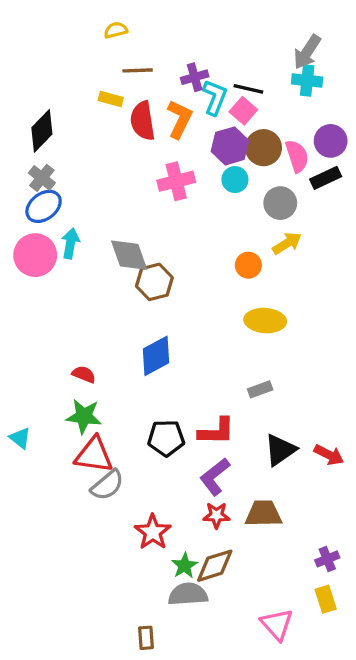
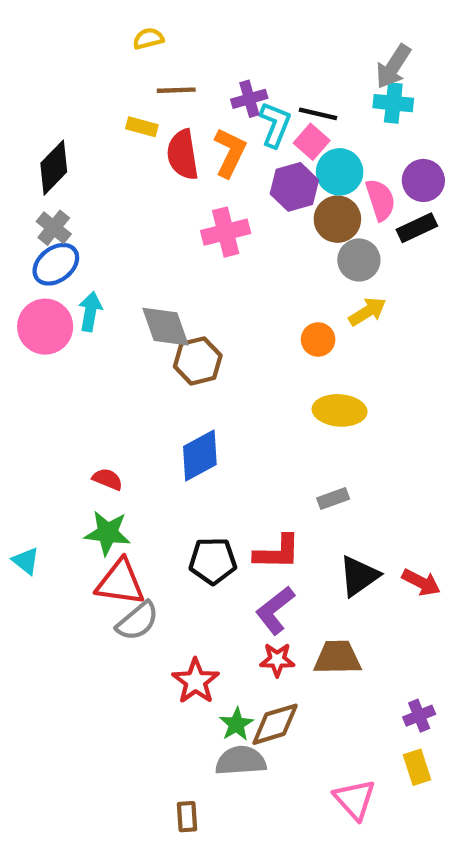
brown circle: (263, 148) -> (337, 219), moved
cyan circle: (235, 180) -> (340, 172), moved, size x1.4

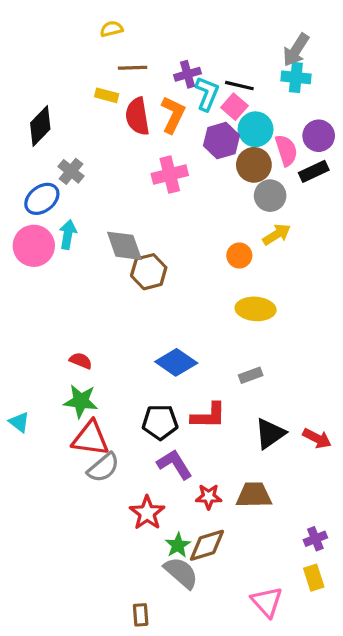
gray cross: (54, 228) -> (71, 171), moved
blue diamond: (200, 456) -> (176, 362), moved, turned 63
purple L-shape: (275, 610) -> (175, 464), moved, turned 96
gray semicircle: (241, 761) -> (181, 573), turned 45

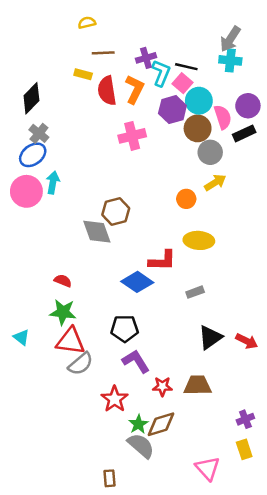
gray cross: (71, 171) -> (39, 133), moved
gray diamond: (124, 246) -> (97, 232), moved
red L-shape: (209, 416) -> (162, 261), moved
cyan triangle: (19, 422) -> (21, 337), moved

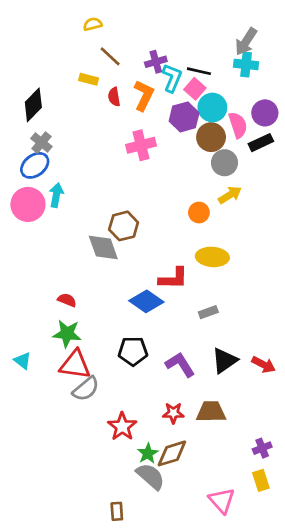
brown line: (103, 53) -> (110, 56), turned 45
red semicircle: (107, 91) -> (114, 97), size x0.6
purple L-shape: (136, 361) -> (180, 365), moved

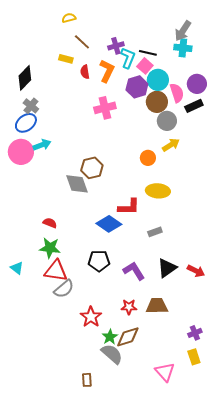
cyan arrow: (56, 195) -> (42, 145), turned 60

